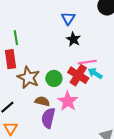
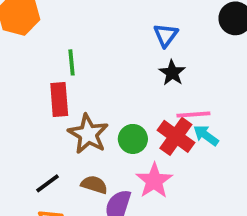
brown semicircle: (42, 101) -> (94, 185), moved

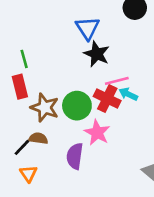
blue triangle: (166, 35) -> (88, 28), size x1.4
black star: (172, 73) -> (97, 54), size x1.4
green circle: (133, 139) -> (77, 106), size x1.4
brown semicircle: (94, 185) -> (38, 138), moved

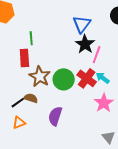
pink line: (117, 81) -> (97, 55), moved, turned -66
pink star: (97, 133) -> (104, 103), moved
orange triangle: (28, 174) -> (19, 123), turned 32

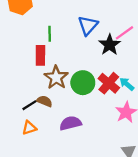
blue triangle: (82, 24) -> (88, 25), moved
pink line: (97, 55) -> (125, 33), moved, turned 30
purple semicircle: (55, 116) -> (70, 123), turned 54

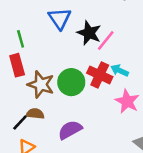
pink line: (125, 33) -> (106, 41), moved

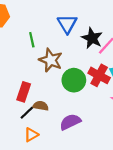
red rectangle: (17, 65) -> (24, 92), moved, turned 30
brown star: (41, 84) -> (51, 60), moved

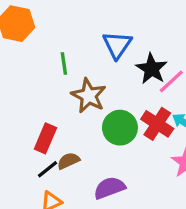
brown semicircle: (41, 106) -> (68, 161), turned -40

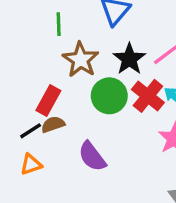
black star: (152, 69) -> (129, 59), moved
red rectangle: (45, 138) -> (48, 100), moved
purple semicircle: (109, 188) -> (92, 156), turned -112

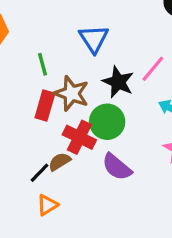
red cross: (148, 96) -> (79, 137), moved
red rectangle: (48, 100) -> (45, 106), moved
purple semicircle: (92, 156) -> (117, 167), moved

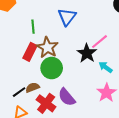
black star: (118, 82) -> (87, 53), moved
green circle: (107, 122) -> (52, 68), moved
red cross: (79, 137) -> (46, 103), moved

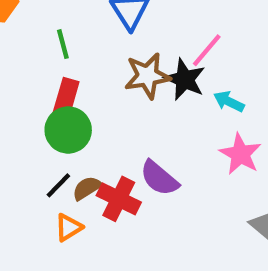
brown star: (47, 48) -> (147, 76), moved, turned -30
green circle: (52, 68) -> (68, 130), moved
brown semicircle: (33, 88) -> (87, 188), moved

